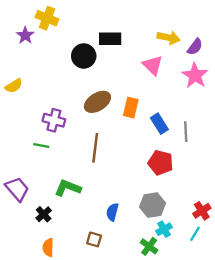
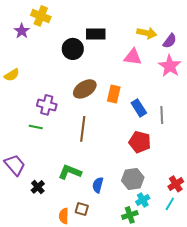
pink triangle: (153, 65) -> (133, 57), turned -36
green L-shape: (68, 188) -> (70, 172), moved
green cross: (149, 246) -> (130, 215), turned 35
orange semicircle: (48, 248) -> (64, 216), moved

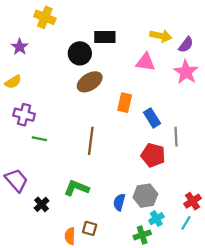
purple star: (22, 31) -> (20, 47), moved
brown ellipse: (85, 89) -> (90, 82), moved
purple cross: (47, 105) -> (24, 115), moved
gray line: (162, 115) -> (176, 137), moved
blue semicircle: (98, 185) -> (119, 202), moved

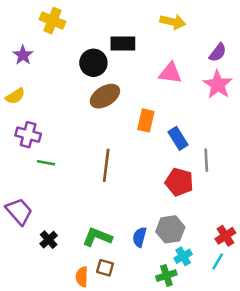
yellow arrow: (161, 36) -> (173, 22), moved
green L-shape: (77, 188) -> (97, 237), moved

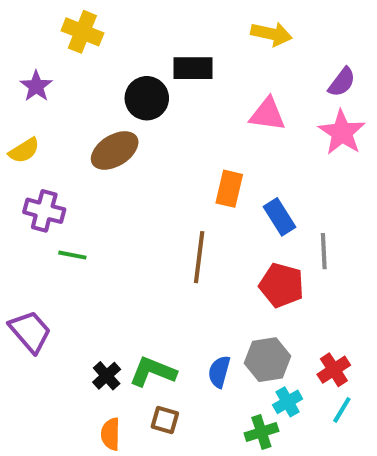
brown ellipse: (105, 96) -> (115, 150), moved
brown line: (106, 165) -> (199, 257), moved
red cross: (225, 236) -> (334, 370), moved
black cross: (49, 240) -> (107, 376), moved
orange semicircle: (82, 277) -> (111, 434), moved

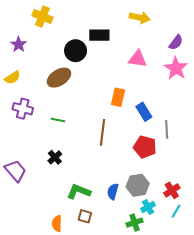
green line: (72, 255) -> (58, 120), moved
black cross: (107, 376) -> (55, 157), moved

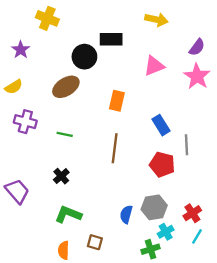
pink triangle: (138, 59) -> (154, 66), turned -30
orange rectangle: (118, 97) -> (117, 101), moved
green L-shape: (79, 191) -> (68, 214), moved

